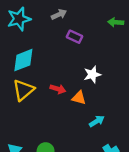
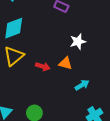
red arrow: (58, 89) -> (43, 66), moved

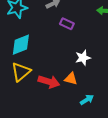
red arrow: (43, 66) -> (49, 82), size x1.5

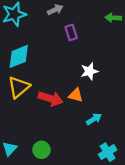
purple rectangle: (67, 24) -> (71, 32), turned 48

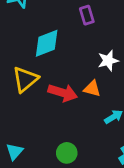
cyan diamond: (19, 56) -> (47, 43), moved
green circle: (42, 150) -> (67, 153), moved

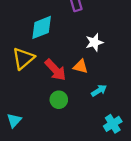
red arrow: (63, 93) -> (55, 70), turned 30
green circle: (67, 153) -> (59, 100), moved

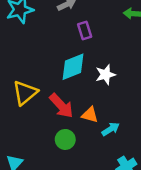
cyan diamond: (42, 27) -> (73, 67), moved
orange triangle: (81, 66) -> (90, 115), moved

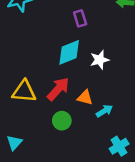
yellow triangle: (25, 93) -> (24, 91), moved, turned 45
red arrow: (61, 106) -> (58, 89), turned -95

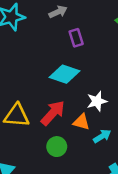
cyan diamond: (69, 52) -> (65, 74), turned 40
white star: (100, 60) -> (97, 101), moved

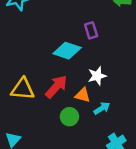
purple rectangle: (76, 38) -> (91, 30), moved
green circle: (57, 147) -> (69, 117), moved

